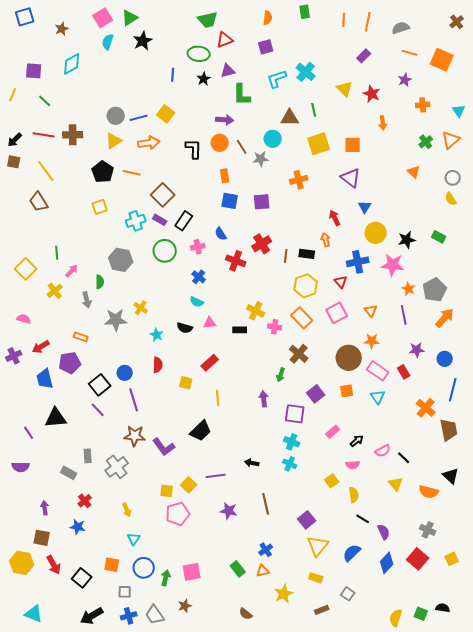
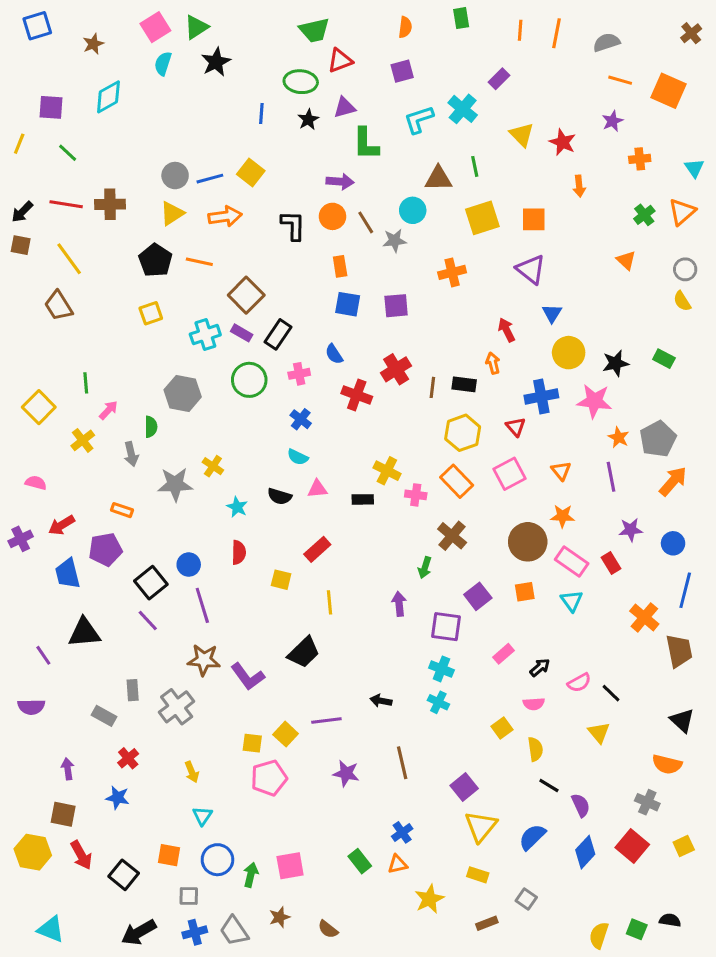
purple rectangle: (364, 56) -> (499, 79), moved
orange semicircle: (429, 492) -> (667, 764), moved
brown semicircle: (246, 614) -> (328, 929), moved

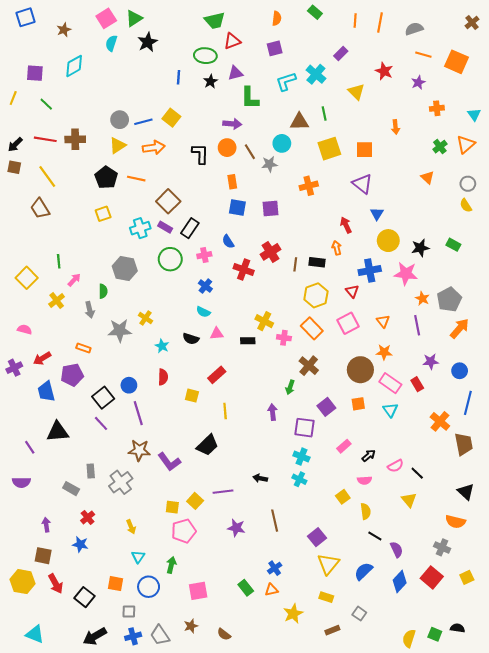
green rectangle: (461, 18) -> (315, 12), turned -40
red star: (563, 142) -> (384, 71), moved
green arrow: (251, 875) -> (171, 565), moved

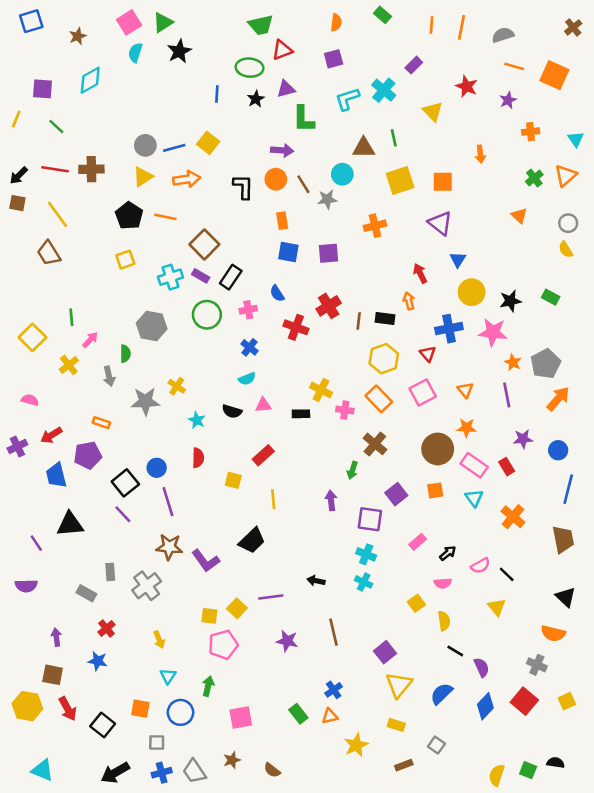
cyan semicircle: (203, 312) -> (247, 379), turned -48
orange cross: (440, 421) -> (513, 517), moved

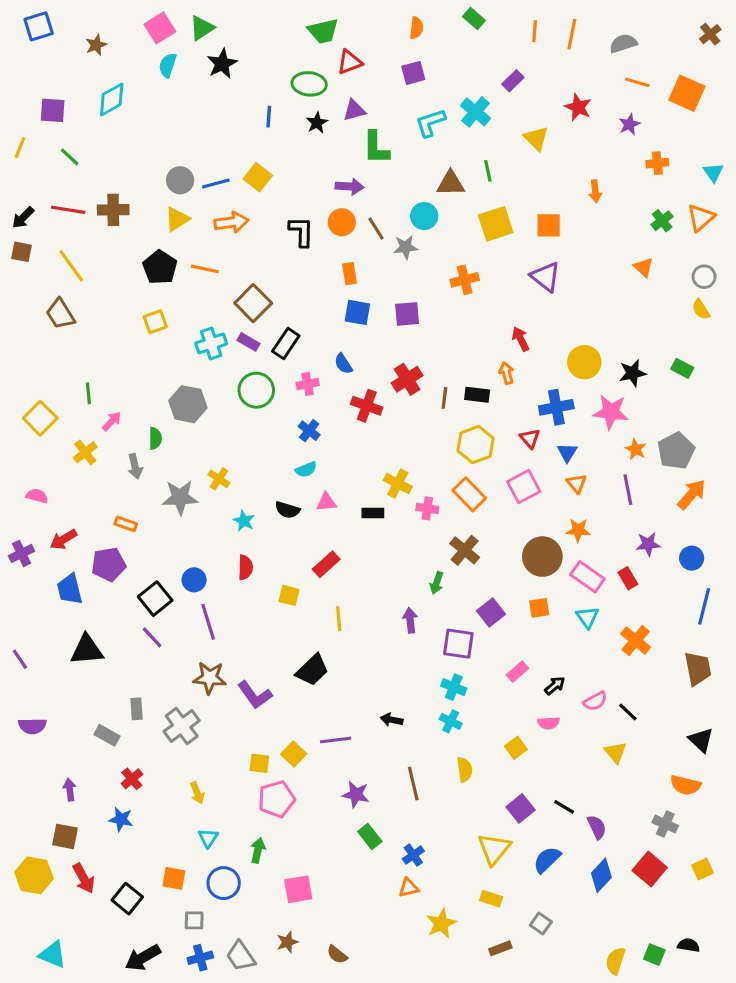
blue triangle: (458, 260) -> (567, 452), moved
purple line: (36, 543) -> (20, 659), moved
yellow semicircle: (444, 621) -> (465, 770), moved
purple square: (385, 652) -> (521, 808), moved
green rectangle: (298, 714) -> (370, 836), moved

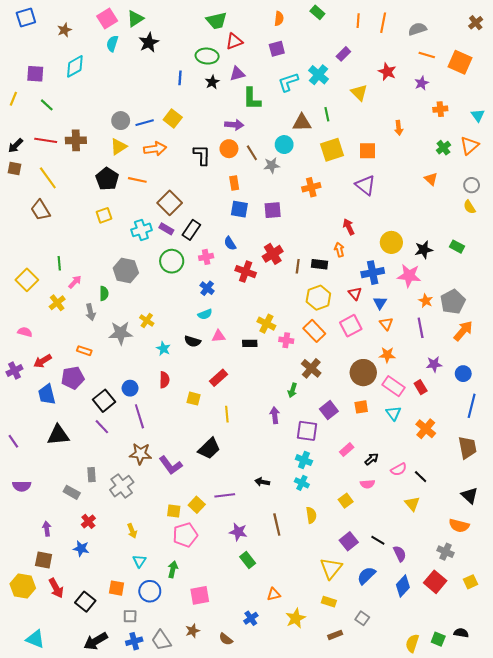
blue cross: (413, 855) -> (251, 618), moved

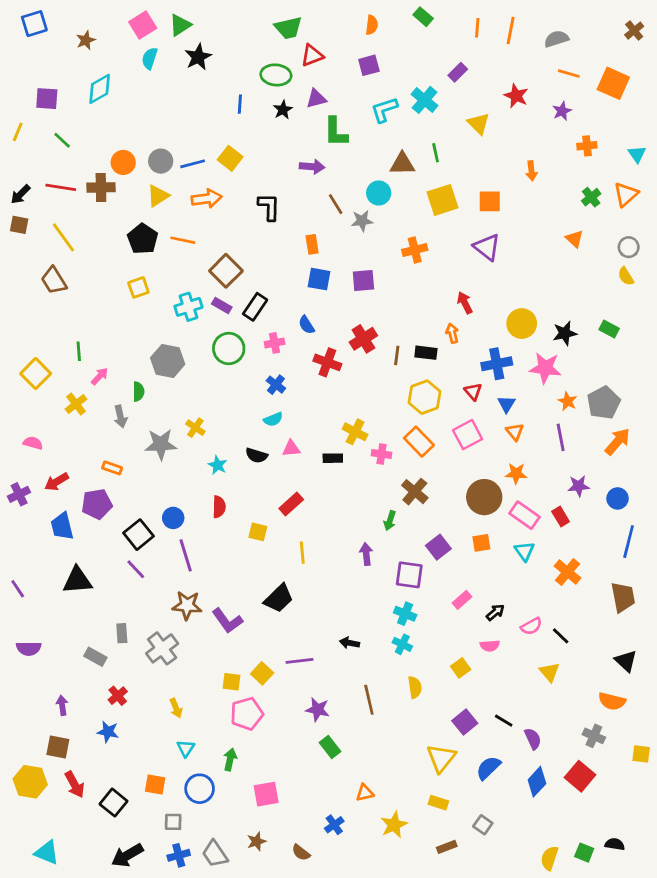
orange circle: (229, 149) -> (123, 162), moved
yellow square: (471, 582) -> (641, 754), moved, turned 32

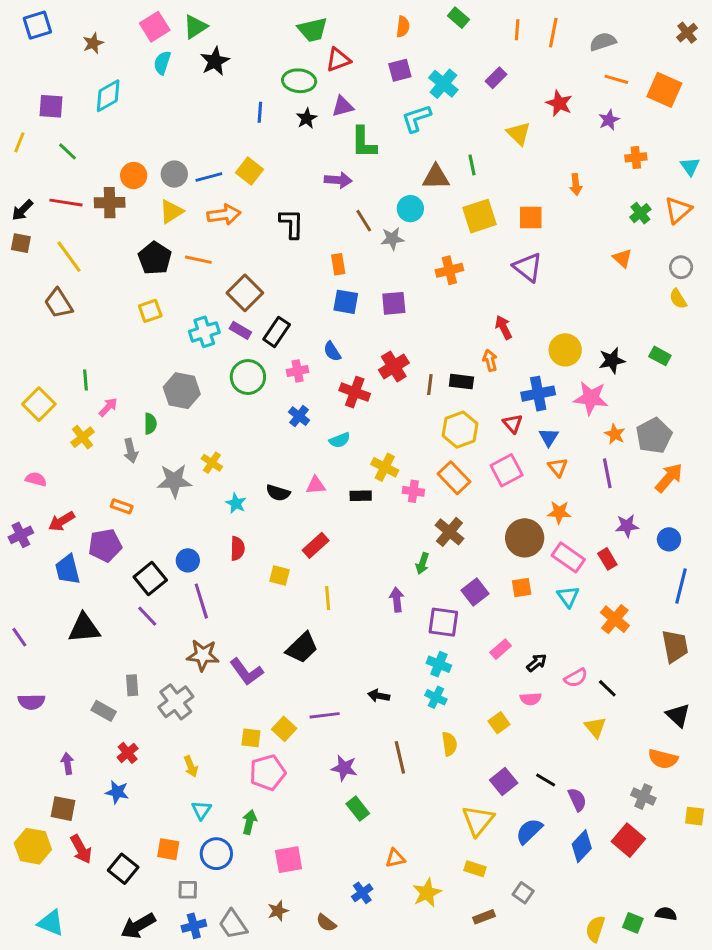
cyan cross: (425, 100) -> (443, 84), moved
cyan semicircle: (273, 419) -> (340, 440), moved

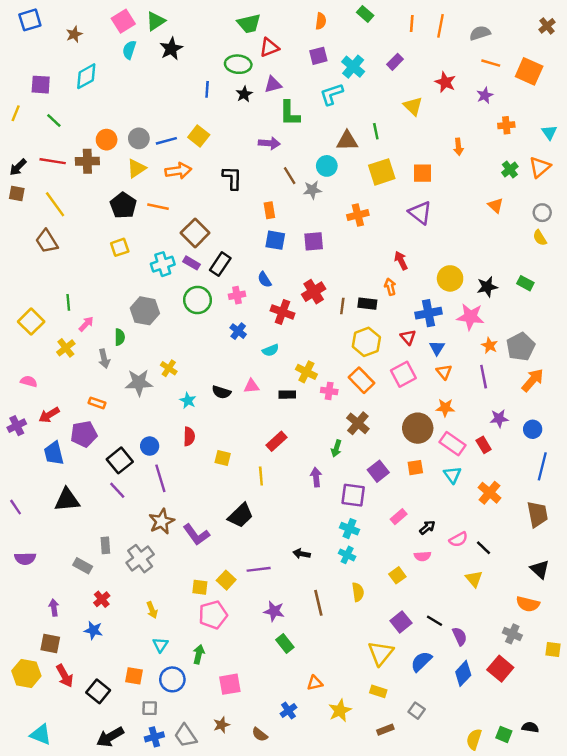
red rectangle: (316, 545) -> (276, 441), moved
brown star: (203, 655) -> (162, 521), turned -30

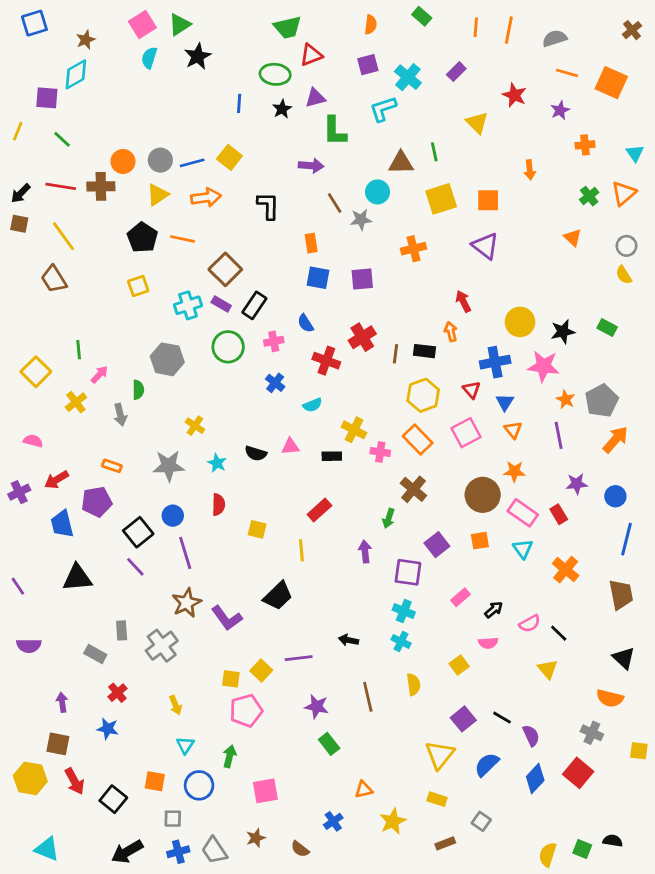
cyan diamond: (86, 76) -> (76, 74), moved
gray star: (139, 383) -> (169, 466), moved

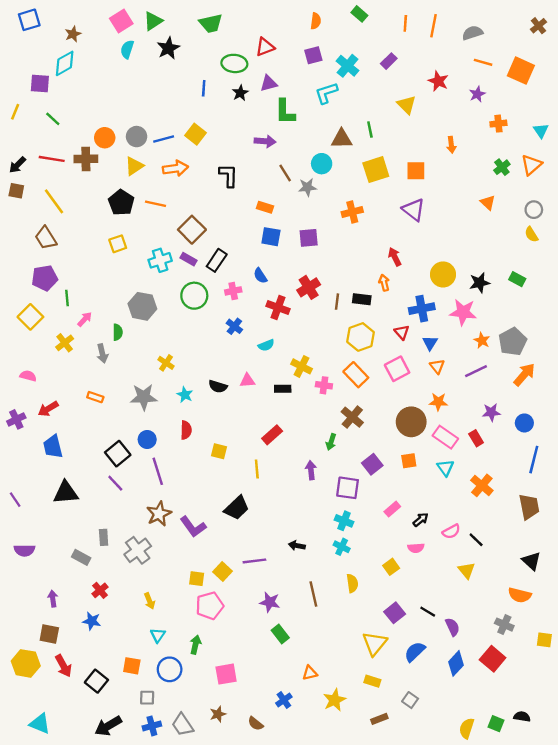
green trapezoid: (288, 27) -> (211, 23), moved
orange rectangle: (311, 243) -> (265, 207), turned -63
purple line: (559, 435) -> (476, 371), turned 75
purple pentagon: (97, 502) -> (45, 278), moved

